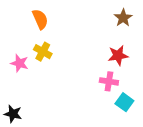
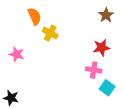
yellow cross: (43, 52) -> (50, 33), moved

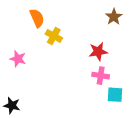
red star: (102, 48) -> (98, 52), moved
cyan square: (107, 88) -> (115, 95), turned -32

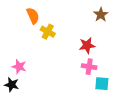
pink star: (18, 59) -> (19, 67), moved
black star: (12, 106) -> (12, 85), moved

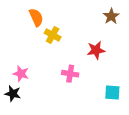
pink cross: (89, 67) -> (70, 74), moved

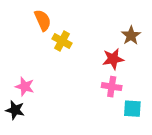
brown star: (111, 16) -> (131, 35), moved
pink cross: (70, 74) -> (112, 87), moved

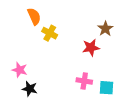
pink cross: (112, 87) -> (84, 81), moved
black star: (15, 110) -> (30, 89), moved

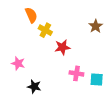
red star: (91, 48) -> (62, 47), moved
black star: (30, 89) -> (34, 87), moved

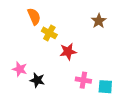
brown star: (96, 26) -> (99, 21), moved
black star: (34, 87) -> (37, 80), moved

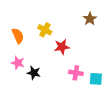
orange semicircle: (34, 16) -> (18, 36), moved

